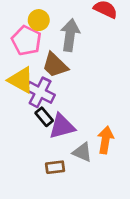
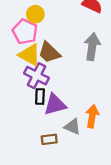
gray arrow: (70, 35) -> (92, 47), moved
yellow triangle: (21, 80) -> (30, 55), moved
black rectangle: (44, 117) -> (40, 97), turned 42

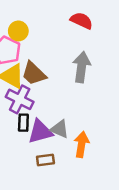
gray triangle: (72, 127) -> (60, 129), moved
brown rectangle: (49, 139) -> (45, 160), moved

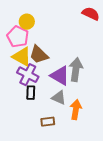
red semicircle: (82, 21) -> (91, 14), moved
gray arrow: (82, 67) -> (76, 70), moved
purple triangle: (40, 132) -> (60, 76), moved, turned 45

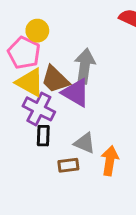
gray arrow: (76, 70) -> (85, 66), moved
purple triangle: (60, 76) -> (76, 93), moved
brown rectangle: (48, 122) -> (68, 165), moved

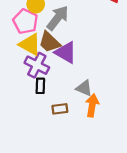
gray arrow: (85, 66) -> (58, 18), moved, turned 30
gray triangle: (85, 143) -> (84, 88), moved

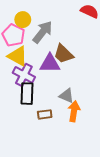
brown trapezoid: (50, 42) -> (63, 54), moved
purple triangle: (66, 52) -> (50, 63), turned -30
black rectangle: (40, 86) -> (27, 94), size x1.5

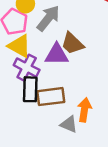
gray triangle: (67, 96) -> (69, 124), moved
brown rectangle: (45, 114) -> (51, 97), moved, size x1.6

